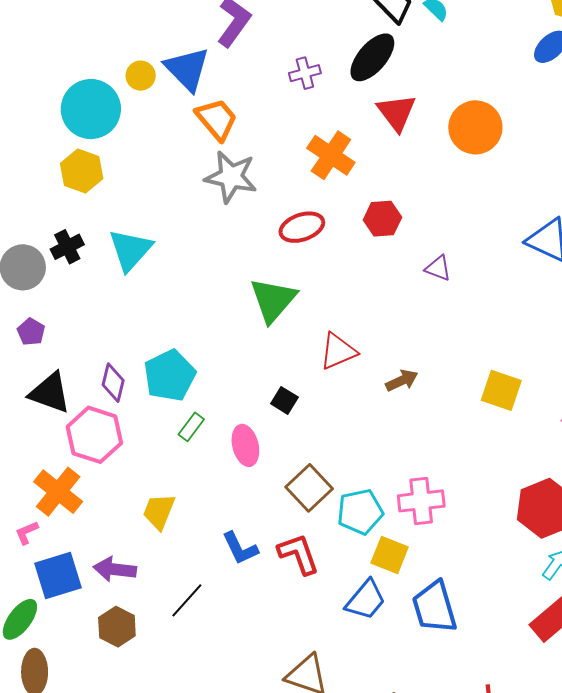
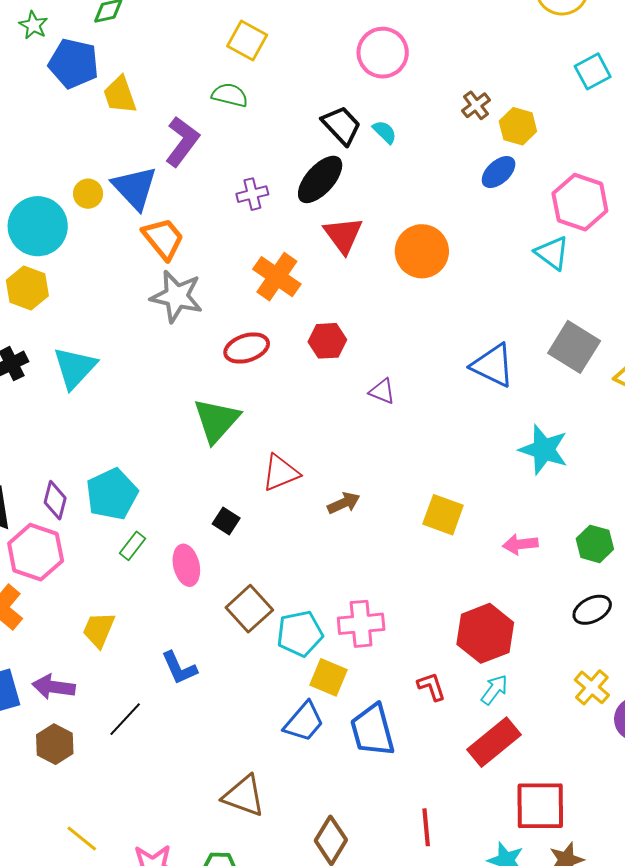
red L-shape: (298, 554) -> (431, 686), moved, size x0.7

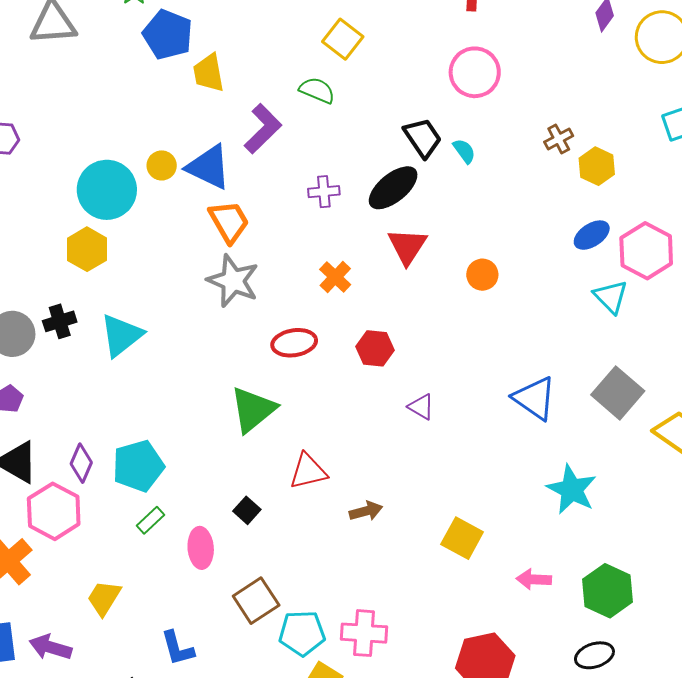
blue ellipse: (499, 172) -> (592, 235), moved
blue triangle: (135, 188) -> (209, 167), turned -30
orange circle: (422, 251) -> (482, 275), size x0.6
orange cross: (277, 277) -> (335, 277), size x0.7
green hexagon: (595, 544) -> (608, 591), size x1.4

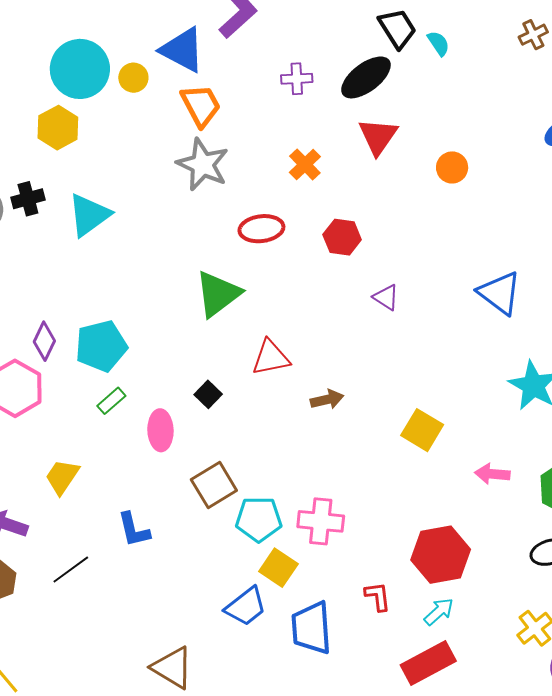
yellow circle: (162, 165) -> (133, 78), moved

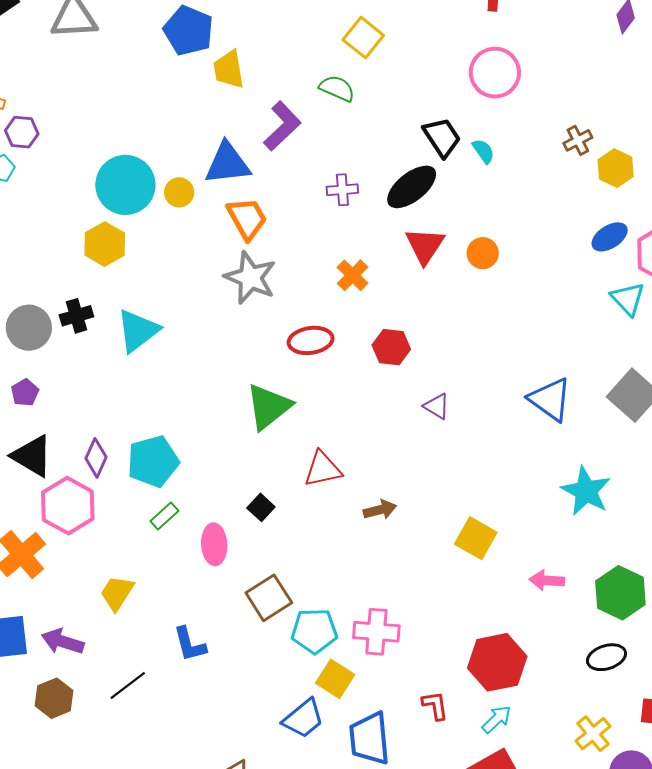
blue triangle: (182, 50) -> (228, 164), turned -33
orange circle: (452, 167) -> (483, 253), moved

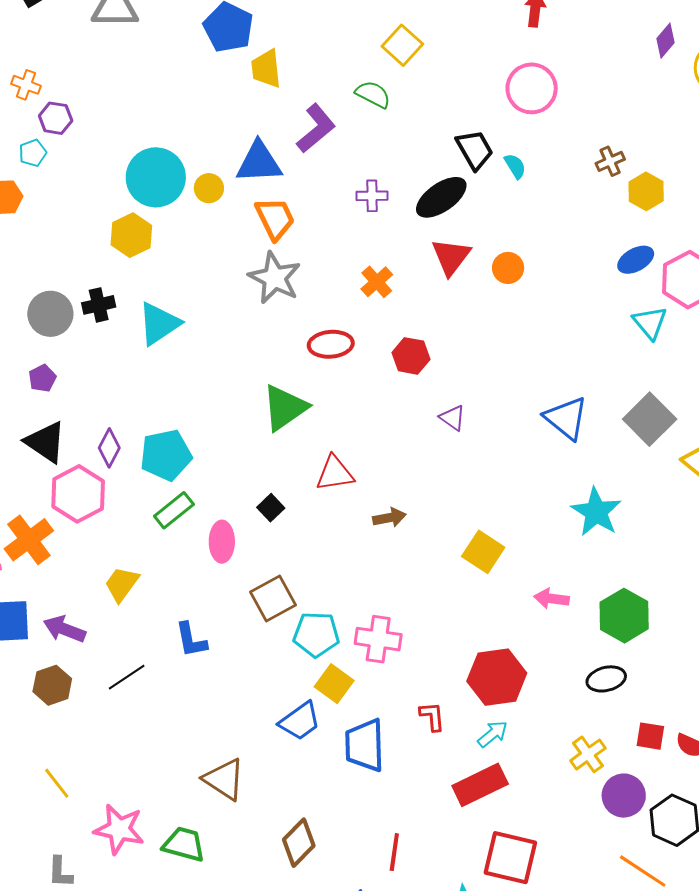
green rectangle: (164, 516) -> (174, 510), size x1.4

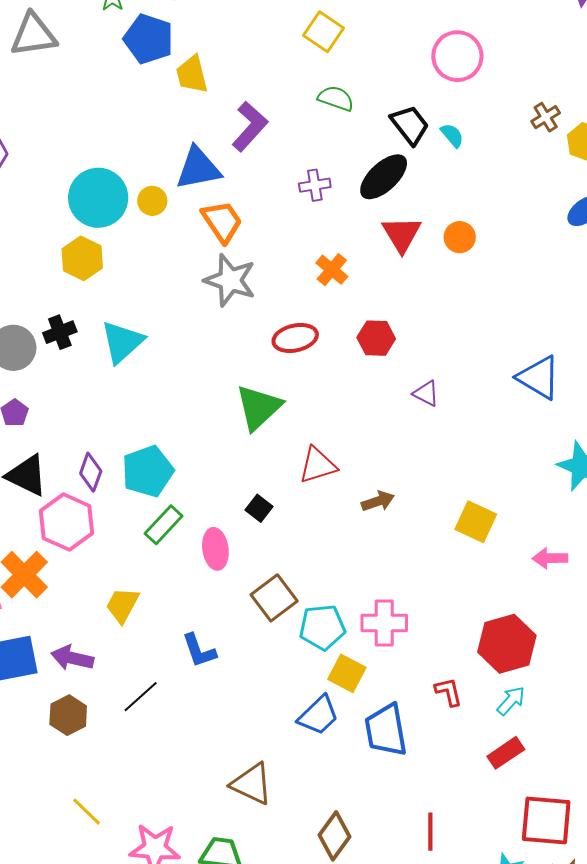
green semicircle: (373, 94) -> (336, 98), moved
red rectangle: (480, 785) -> (506, 753), size x0.7

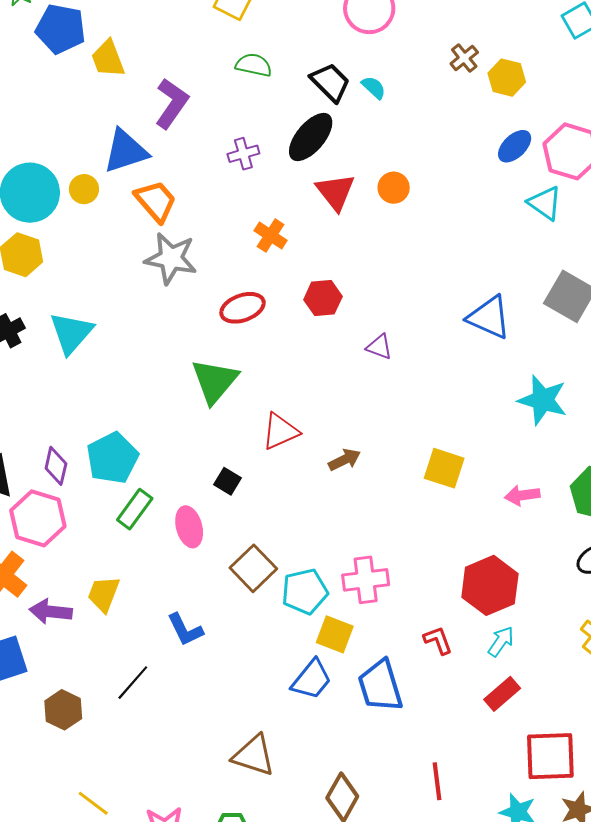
purple arrow: (72, 658) -> (51, 612), moved

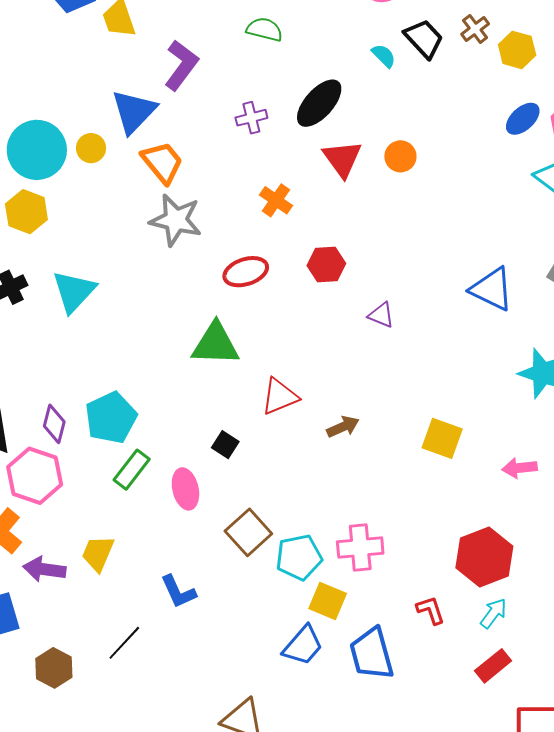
black trapezoid: (330, 82) -> (424, 39), moved
blue triangle: (126, 151) -> (134, 111), turned -30
green triangle: (215, 381) -> (216, 344), turned 50

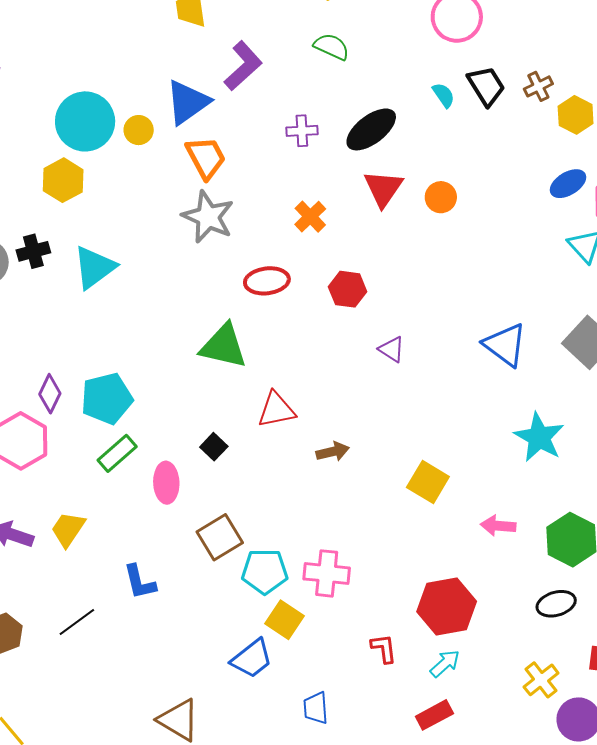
blue trapezoid: (372, 654) -> (316, 708), moved, size x0.6

